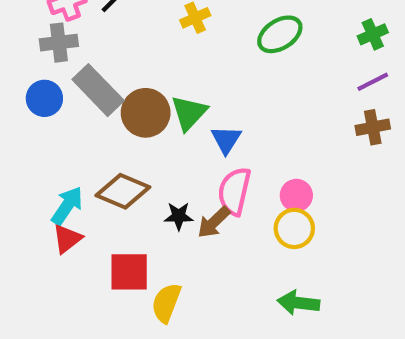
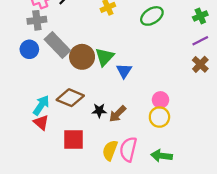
brown cross: (373, 127) -> (200, 64), turned -35
pink semicircle: (234, 191) -> (128, 149), moved
red triangle: (67, 239) -> (41, 122), turned -42
yellow semicircle: (166, 303) -> (110, 150), moved

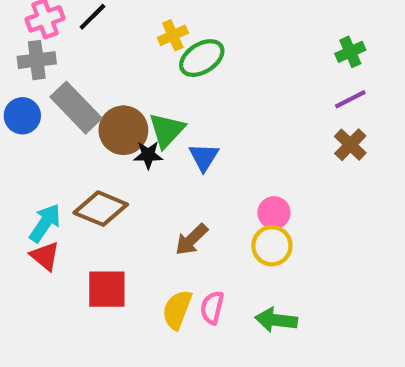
green ellipse: (152, 16) -> (202, 58), moved
black star: (99, 111) -> (148, 155), moved
pink semicircle: (128, 149) -> (212, 308), size x0.7

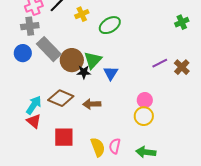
yellow cross: (173, 35) -> (82, 14), moved
purple line: (350, 99) -> (160, 63), moved
brown arrow: (191, 240) -> (92, 104), moved, turned 42
yellow semicircle: (177, 310) -> (98, 147), turned 138

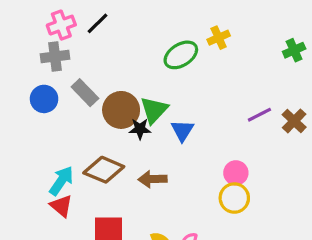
yellow cross: (82, 14) -> (219, 38), moved
gray rectangle: (49, 49) -> (85, 93), size x0.7

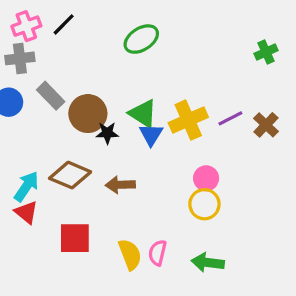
yellow cross: (219, 38) -> (188, 120), moved, size x1.6
green ellipse: (181, 55) -> (141, 39), moved
green triangle: (154, 110) -> (143, 114), moved, turned -40

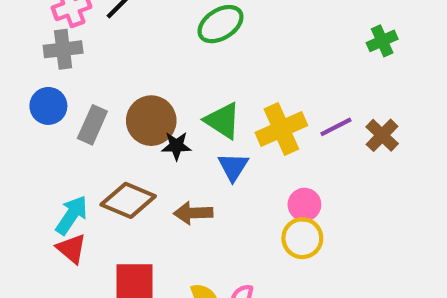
gray rectangle: (51, 96) -> (92, 125), moved, turned 68
blue triangle: (151, 135) -> (233, 167), moved

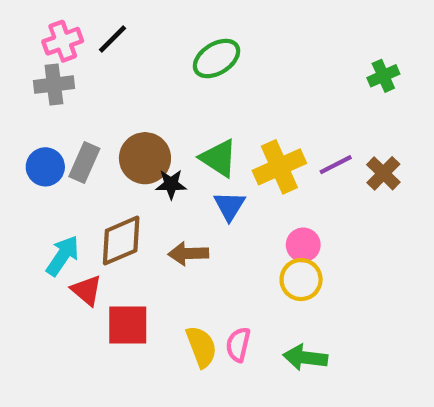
blue circle: (48, 106) -> (45, 167), moved
brown diamond: (128, 200) -> (121, 241), turned -46
red triangle: (71, 249) -> (86, 290), moved

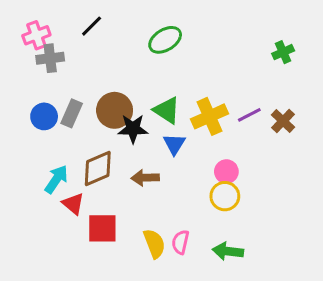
pink cross: (63, 41) -> (36, 35), moved
black star: (171, 184) -> (133, 129), size x1.4

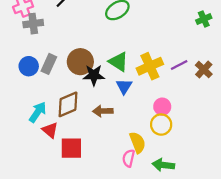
yellow semicircle: (154, 244) -> (138, 142), moved

